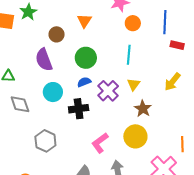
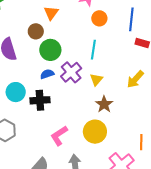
brown circle: (57, 34) -> (36, 31), moved
purple cross: (108, 91) -> (71, 72), moved
cyan circle: (53, 92) -> (16, 92), moved

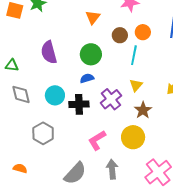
orange circle: (99, 18) -> (143, 32), moved
brown circle: (36, 31) -> (120, 35), moved
purple cross: (71, 72) -> (111, 99), moved

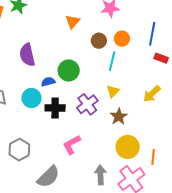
green circle: (91, 54) -> (69, 70), moved
blue semicircle: (87, 78) -> (48, 82), moved
gray hexagon: (43, 133) -> (19, 150), moved
yellow circle: (133, 137) -> (128, 147), moved
gray arrow: (112, 169) -> (100, 175), moved

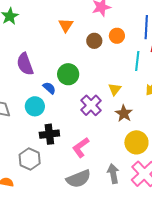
cyan line: (112, 61) -> (137, 61), moved
blue semicircle: (48, 82) -> (49, 88), turned 64
black cross: (55, 108) -> (49, 134), moved
gray semicircle: (48, 177) -> (78, 179), moved, turned 30

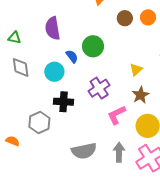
purple cross: (91, 105) -> (99, 88), moved
pink L-shape: (81, 147) -> (117, 115), moved

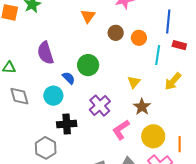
orange circle: (148, 17) -> (139, 38), moved

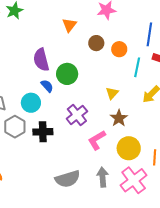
purple semicircle: (45, 53) -> (41, 60), moved
gray hexagon: (46, 148) -> (15, 127), moved

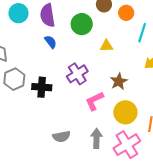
green circle: (67, 74) -> (82, 24), moved
yellow triangle: (112, 93) -> (106, 46), moved, turned 40
cyan circle: (31, 103) -> (19, 13), moved
gray semicircle: (68, 179) -> (61, 137), size x0.7

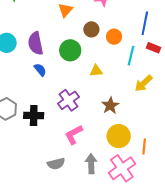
pink L-shape: (94, 101) -> (74, 135), moved

